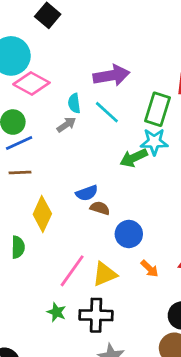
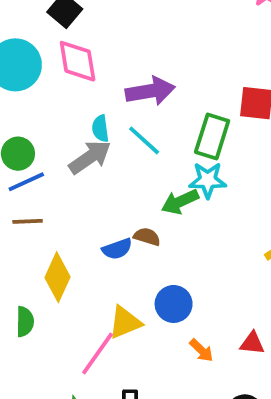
pink diamond: (31, 83) -> (78, 61), moved, turned 52
gray arrow: (66, 125) -> (90, 157), size x1.6
brown semicircle: (100, 208) -> (147, 237), moved
yellow triangle: (105, 274) -> (125, 322), moved

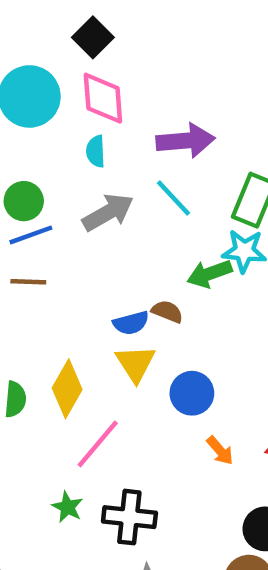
cyan semicircle: (100, 128) -> (96, 151), moved
yellow diamond: (58, 277) -> (67, 389), moved
yellow triangle: (125, 322) -> (135, 363), moved, turned -45

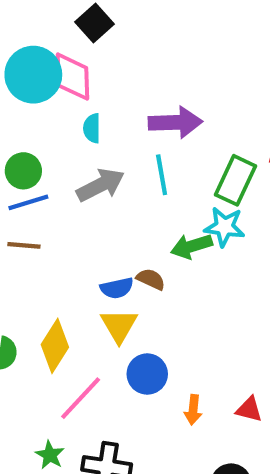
pink diamond: (103, 98) -> (72, 77), moved
cyan line: (173, 198) -> (162, 175), turned 30
blue circle: (192, 393) -> (147, 374), moved
orange arrow: (220, 451) -> (193, 410), turned 44

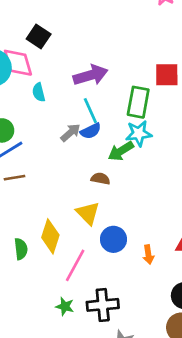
black square: (95, 23) -> (39, 37), moved
gray arrow: (101, 185) -> (70, 133), moved, size x0.7
blue semicircle: (117, 288) -> (91, 131), moved

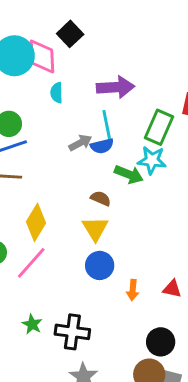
green arrow: (121, 151) -> (129, 174), turned -140
yellow triangle: (88, 213) -> (95, 229), moved
yellow diamond: (50, 236) -> (36, 222), moved
pink line: (75, 265) -> (31, 263), moved

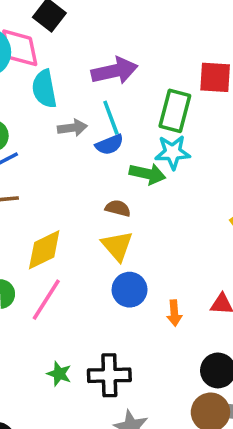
cyan semicircle: (57, 93) -> (44, 89), size x1.5
gray arrow: (80, 143) -> (72, 128), moved, turned 30
yellow diamond: (36, 222) -> (44, 250), turned 42

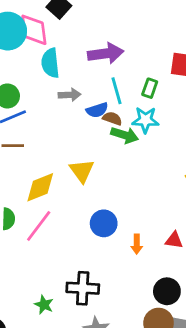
green rectangle: (175, 111) -> (150, 88), size x0.6
cyan line: (111, 118) -> (117, 91), moved
brown semicircle: (118, 208) -> (112, 118), moved
yellow triangle: (117, 246) -> (82, 171), moved
green star: (59, 374) -> (44, 305), moved

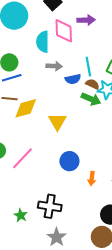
pink diamond: (34, 30) -> (64, 31), moved
purple arrow: (106, 54) -> (86, 20), moved, size x0.7
brown semicircle: (112, 118) -> (92, 84), moved
yellow diamond: (40, 187) -> (26, 108), moved

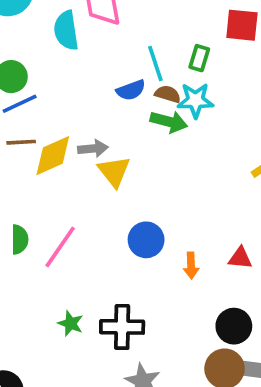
gray arrow: (54, 66) -> (93, 148), moved
green star: (21, 215) -> (71, 324), moved

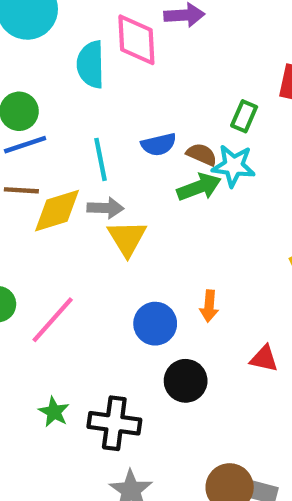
cyan line: (155, 63) -> (101, 159), moved
green arrow: (169, 122) -> (199, 187), turned -42
orange arrow: (191, 266) -> (209, 306), moved
black circle: (234, 326) -> (186, 381), moved

